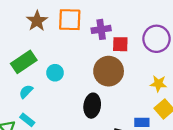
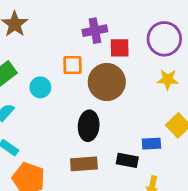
orange square: (70, 20) -> (73, 65), moved, size x0.7
yellow star: (158, 84) -> (168, 79), moved

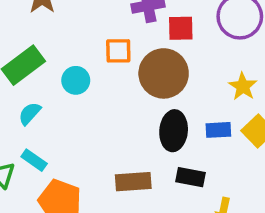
yellow star: (168, 79) -> (243, 86), moved, turned 30
black ellipse: (89, 126) -> (174, 131), moved
blue rectangle: (151, 144) -> (218, 130), moved

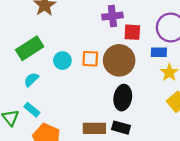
orange square: (118, 51) -> (90, 59), moved
blue rectangle: (218, 130) -> (159, 52), moved
black rectangle: (191, 177) -> (121, 128), moved

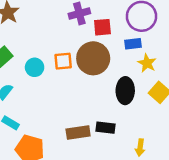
black ellipse: (123, 98) -> (125, 91), moved

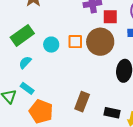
black rectangle: (106, 128) -> (112, 113), moved
brown rectangle: (78, 133) -> (82, 102), turned -66

